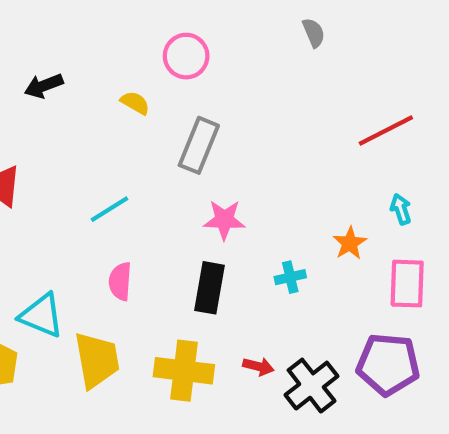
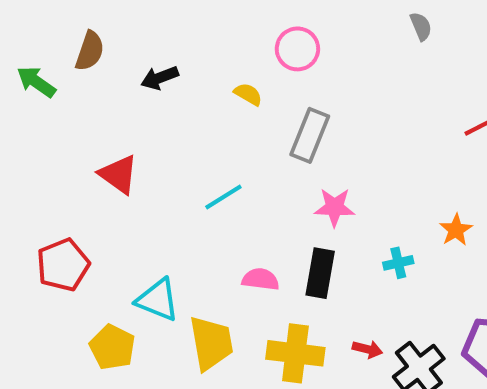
pink semicircle: (120, 281) -> (260, 279), moved, turned 93

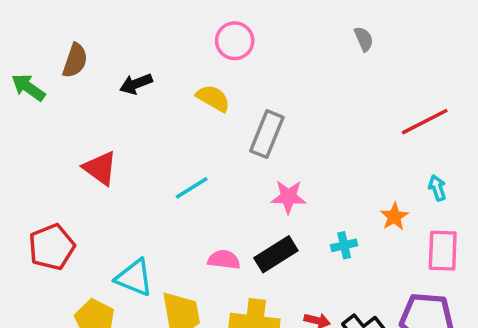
pink circle: (297, 49) -> (235, 41), moved
yellow semicircle: (248, 94) -> (213, 98), size x1.4
black rectangle: (320, 273) -> (276, 254), turned 48

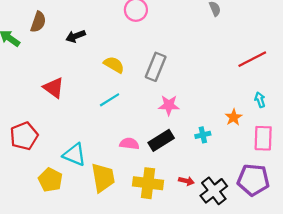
yellow semicircle: (213, 98) -> (114, 65), moved

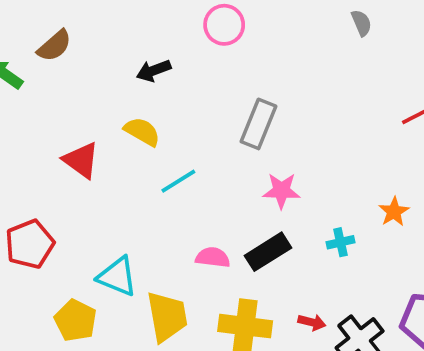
brown semicircle: (38, 22) -> (54, 46), turned 30
black arrow: (76, 36) -> (154, 71), moved
yellow semicircle: (114, 65) -> (142, 132), moved

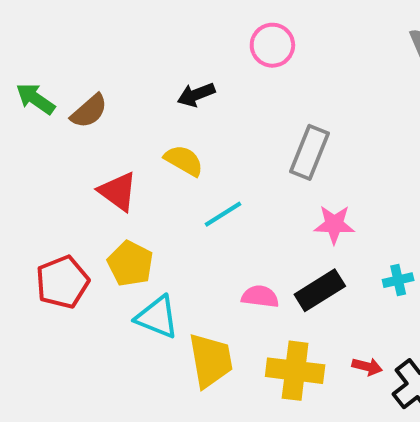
brown semicircle: (54, 46) -> (89, 111), moved
yellow pentagon: (75, 320) -> (130, 264), moved

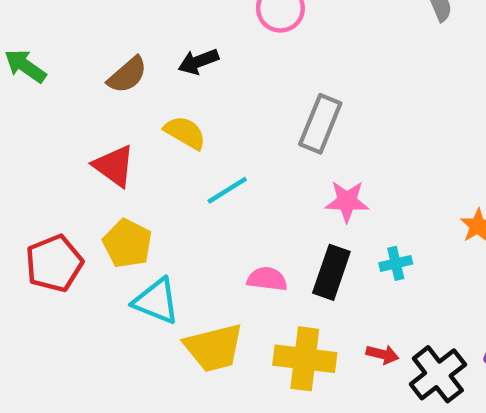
brown semicircle: (89, 111) -> (127, 75), moved
cyan cross: (398, 280) -> (396, 263), moved
black rectangle: (320, 290) -> (331, 272), turned -39
yellow trapezoid: (211, 360) -> (214, 348), turned 86

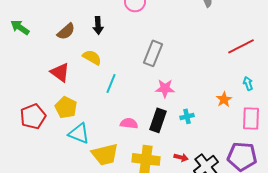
black arrow: (198, 62) -> (98, 25), turned -72
cyan line: (227, 190) -> (111, 83), turned -36

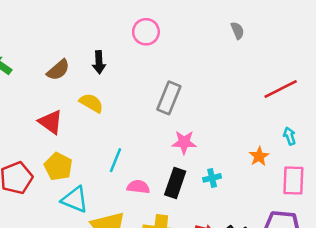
cyan line: (111, 83) -> (115, 160), moved

